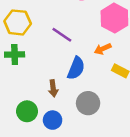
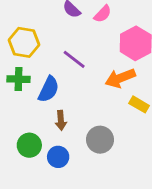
orange arrow: (103, 49) -> (120, 78), size x1.5
blue semicircle: (76, 68) -> (49, 89), moved

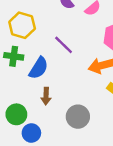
blue circle: (58, 157) -> (31, 133), moved

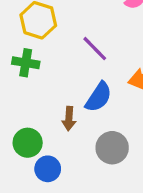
blue semicircle: (39, 68) -> (99, 97), moved

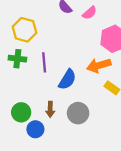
purple line: (95, 49) -> (44, 62), moved, turned 42
brown arrow: (69, 119) -> (50, 109), moved

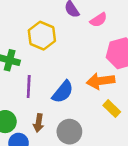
yellow hexagon: (25, 30) -> (42, 36), moved
purple line: (44, 62) -> (29, 86), moved

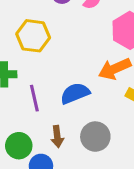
blue semicircle: (63, 92) -> (75, 93), turned -135

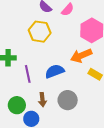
yellow hexagon: (33, 36) -> (40, 32), moved

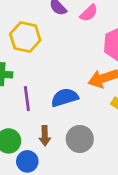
yellow hexagon: (40, 32) -> (25, 37), moved

